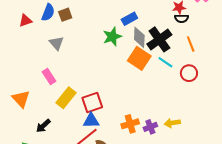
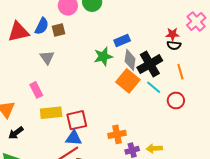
red triangle: (25, 21) -> (18, 32), size x1.6
yellow rectangle: (66, 98) -> (51, 113), turned 40
orange cross: (130, 124) -> (117, 134), moved
black arrow: (43, 126) -> (16, 133), moved

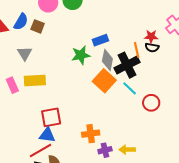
brown square: (59, 30) -> (38, 26), turned 32
orange line: (180, 72) -> (137, 50), moved
yellow rectangle: (51, 113) -> (35, 80), moved

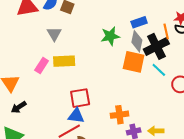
blue rectangle: (100, 40) -> (139, 22), moved
orange square: (104, 81) -> (134, 62), turned -30
pink rectangle: (12, 85) -> (42, 66), turned 56

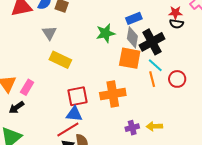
orange line: (166, 31) -> (152, 79), moved
yellow rectangle: (64, 61) -> (60, 60), turned 30
pink rectangle: (42, 66) -> (27, 87), moved
orange cross: (119, 115) -> (113, 94), moved, size x1.4

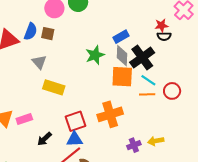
orange line: (152, 79) -> (147, 94), turned -70
pink rectangle: (27, 87) -> (24, 119), turned 49
black arrow: (16, 107) -> (44, 139), moved

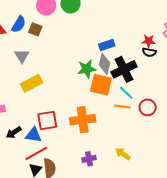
green star: (95, 55) -> (87, 69), moved
yellow rectangle: (54, 87) -> (32, 83), turned -55
blue triangle: (74, 139) -> (33, 135), moved
yellow arrow: (156, 141) -> (123, 154), turned 35
purple cross: (134, 145) -> (89, 159), moved

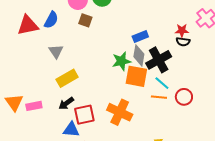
brown square: (35, 29) -> (85, 20), moved
orange cross: (83, 120) -> (120, 112), turned 35
black arrow: (14, 133) -> (66, 103), moved

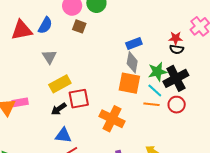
black cross: (159, 60) -> (176, 78), moved
green star: (121, 61) -> (157, 72), moved
pink rectangle: (34, 106) -> (20, 102), moved
red square: (84, 115) -> (79, 99), moved

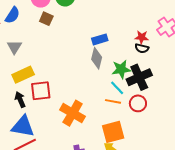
orange square: (129, 83) -> (113, 132), moved, turned -30
black arrow: (59, 109) -> (20, 100), turned 98
blue triangle: (63, 135) -> (23, 126), size x1.4

